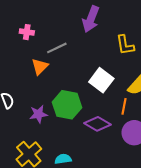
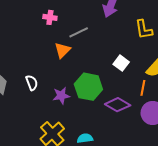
white square: (101, 80) -> (121, 63), size x0.7

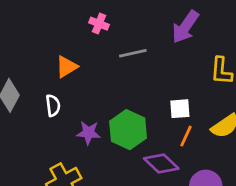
orange triangle: (62, 50) -> (67, 67), moved
white square: (121, 63) -> (180, 109), turned 35
orange line: (143, 88) -> (186, 136), moved

